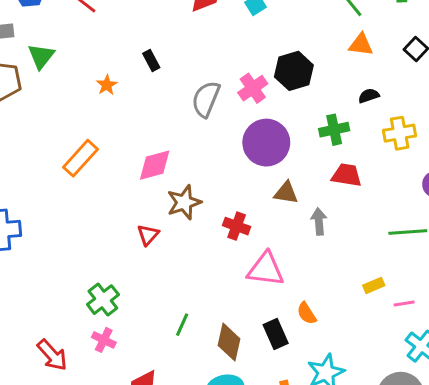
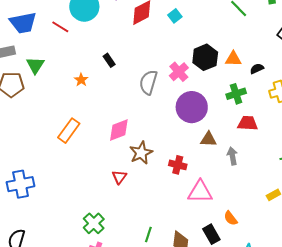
orange triangle: (361, 45) -> (233, 59), moved

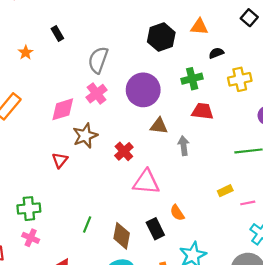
orange triangle: (233, 59) -> (199, 27), moved
pink cross: (179, 72) -> (97, 94), moved
red cross: (178, 165) -> (124, 151), turned 30
green cross: (94, 223) -> (29, 209), turned 35

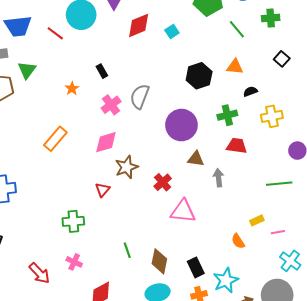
pink cross: (97, 94) -> (111, 105), moved
green cross: (29, 209) -> (73, 221), moved
orange semicircle: (177, 213) -> (238, 241), moved
green line: (87, 225) -> (127, 250), turned -42
black rectangle: (155, 229) -> (196, 267), moved

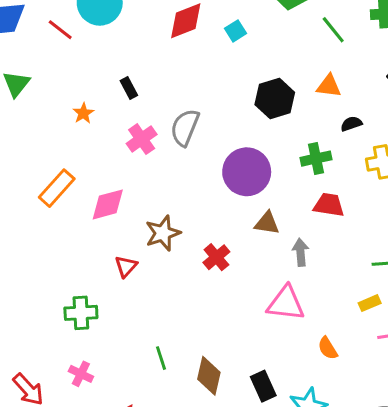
pink diamond: (106, 142) -> (108, 204), moved
pink triangle: (183, 211) -> (286, 303), moved
yellow rectangle: (257, 220) -> (370, 303), moved

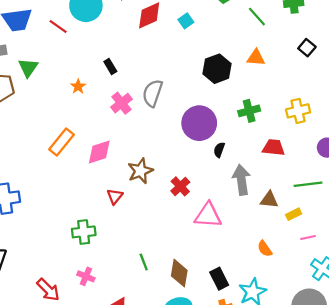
black semicircle: (351, 124) -> (219, 150), moved, turned -48
red trapezoid: (329, 205) -> (274, 148), moved
brown triangle: (267, 223) -> (269, 200), moved
gray arrow: (301, 252) -> (241, 180), size x1.5
pink triangle: (286, 303) -> (208, 215), moved

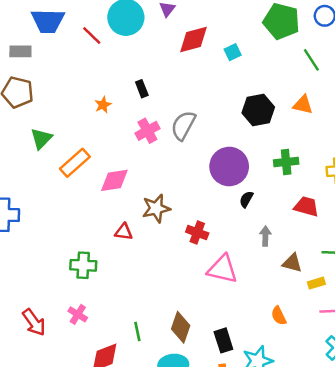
green triangle: (28, 68) -> (41, 139), moved
gray arrow: (241, 180) -> (265, 236), size x0.6
red cross: (180, 186) -> (197, 233), turned -36
red triangle: (115, 196) -> (124, 232), turned 49
green line: (144, 262) -> (137, 332), moved

